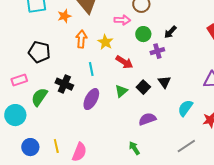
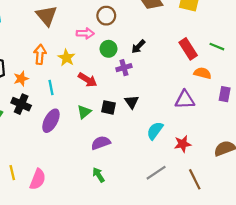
orange star: (64, 16) -> (21, 79), moved
black square: (143, 87) -> (108, 107), turned -32
purple semicircle: (147, 119) -> (101, 143), moved

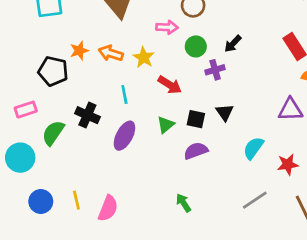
orange arrow: (40, 54) -> (111, 53), turned -78
orange star: (21, 79) -> (79, 51), moved
purple semicircle: (101, 143) -> (196, 151), moved

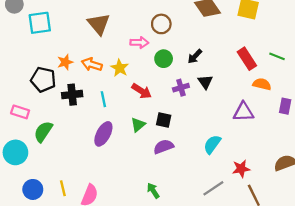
purple cross: (215, 70) -> (181, 88), moved
pink rectangle: (26, 110) -> (20, 112), turned 36
black triangle: (225, 112) -> (205, 82), moved
black cross: (87, 115) -> (72, 95), moved, turned -30
red star: (288, 164) -> (241, 169), moved

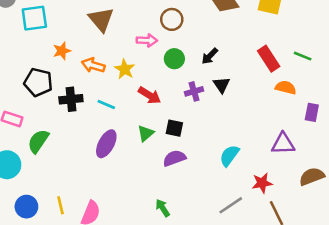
orange star: (65, 62) -> (62, 51), moved
cyan line: (103, 99) -> (106, 105), turned -56
purple triangle: (243, 112) -> (283, 144), moved

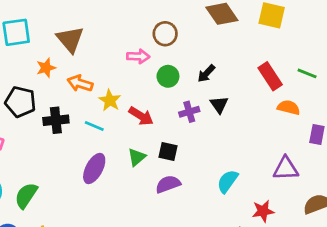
brown triangle: (101, 19) -> (70, 39), moved
yellow star: (125, 69) -> (110, 100), moved
green semicircle: (38, 141) -> (26, 195), moved

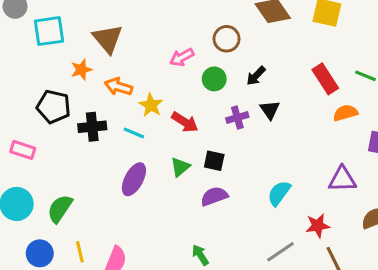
brown circle: (165, 34) -> (227, 39), moved
pink arrow: (138, 56) -> (182, 57), turned 150
orange semicircle: (289, 107) -> (345, 113), turned -30

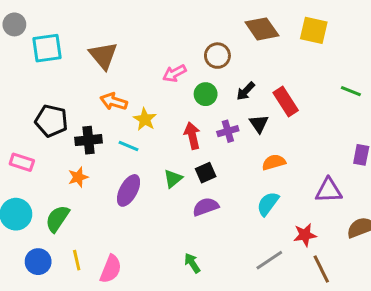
orange star: (81, 70) -> (78, 177), moved
red rectangle: (325, 79) -> (286, 102), moved
orange semicircle: (345, 113) -> (274, 162), moved
red arrow: (185, 122) -> (192, 136), moved, turned -135
black square: (214, 161) -> (206, 173), turned -36

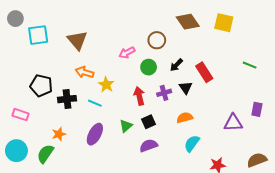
orange semicircle: (274, 162) -> (185, 118), moved
orange star: (78, 177) -> (59, 134), moved
purple triangle: (329, 190) -> (233, 123), moved

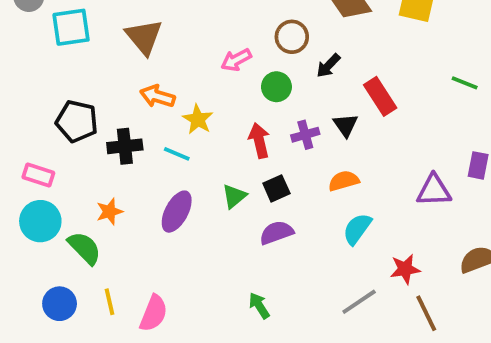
black arrow: (176, 65) -> (328, 66), moved
cyan circle: (16, 151) -> (40, 221), moved
green semicircle: (45, 154) -> (84, 248), turned 102

